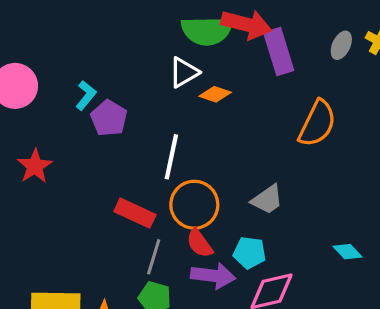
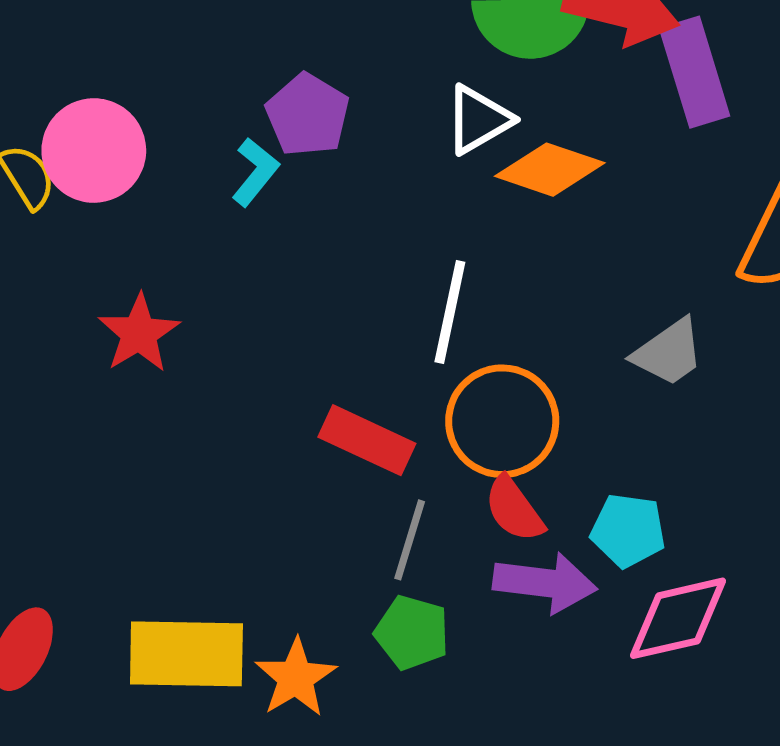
orange diamond: (215, 94) -> (550, 170), size x1.4
purple pentagon: (109, 118) -> (308, 115), moved
gray trapezoid: (267, 200) -> (668, 352), moved

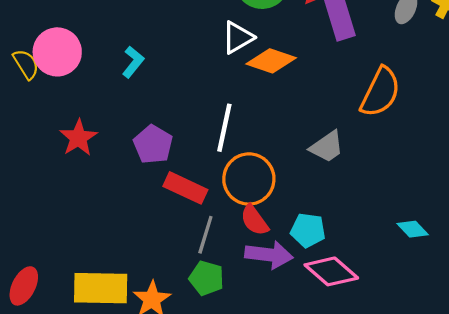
purple pentagon: (308, 115) -> (153, 144), moved
pink diamond: (678, 618) -> (331, 271), turned 54

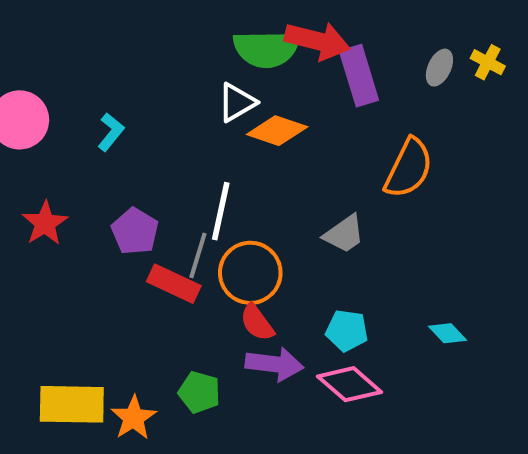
cyan pentagon: (308, 230) -> (347, 331), moved
gray line: (205, 235) -> (198, 255), moved

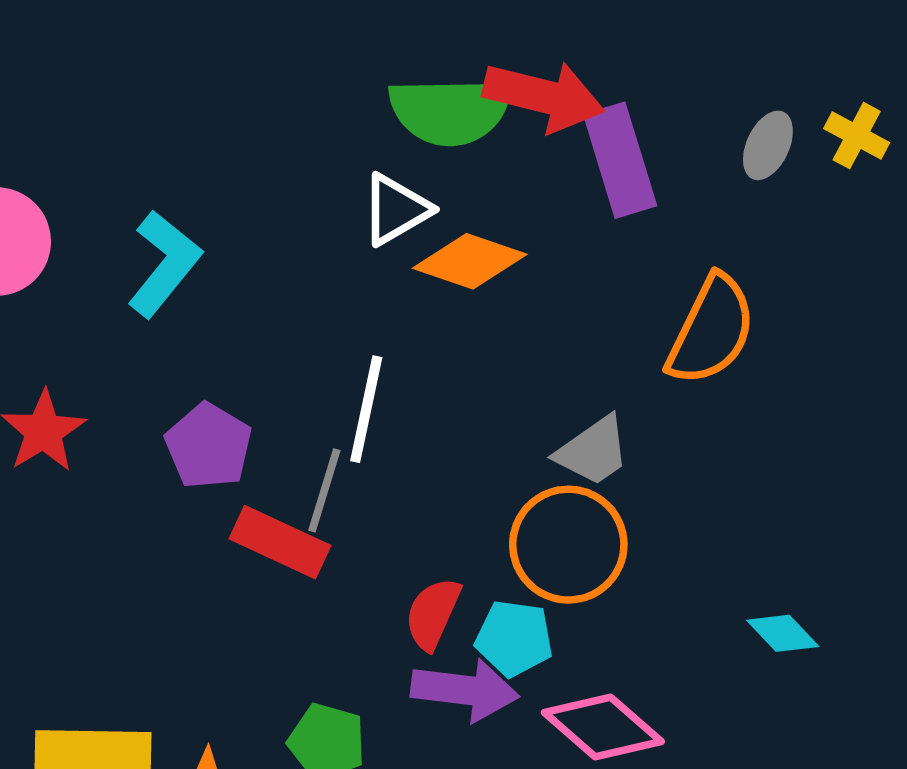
cyan L-shape: (111, 132) -> (164, 264), size x1.5
orange circle: (250, 273) -> (568, 545), moved
red semicircle: (257, 322) -> (433, 614), turned 60
cyan pentagon: (347, 331) -> (514, 638), moved

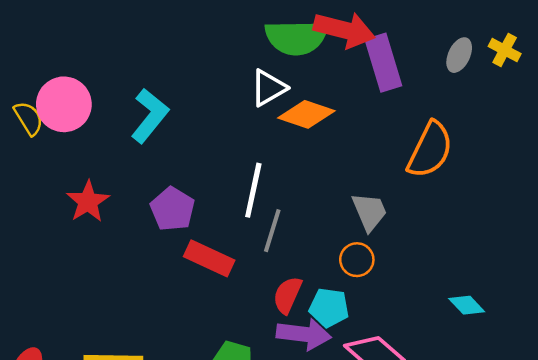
gray trapezoid: (593, 451) -> (369, 212), turned -78
gray line: (324, 490) -> (272, 231), moved
orange circle: (568, 545) -> (357, 260), size x0.6

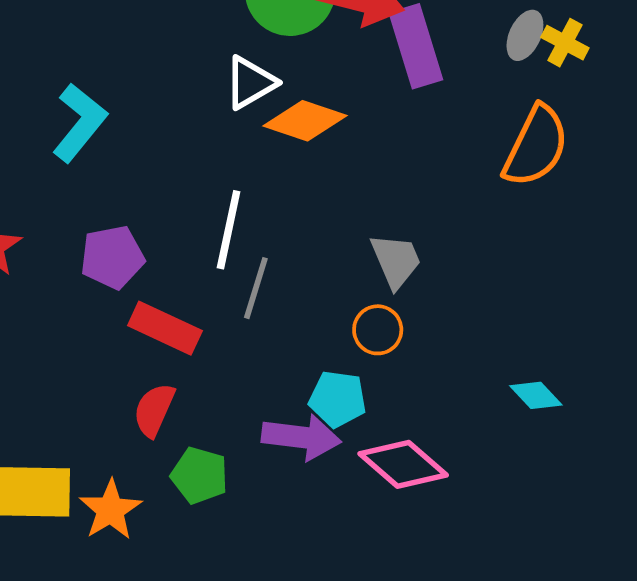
yellow cross: (505, 50) -> (565, 43), moved
orange semicircle: (430, 150) -> (536, 146), moved
purple pentagon: (172, 209) -> (112, 257), turned 30
red semicircle: (287, 295) -> (154, 410), moved

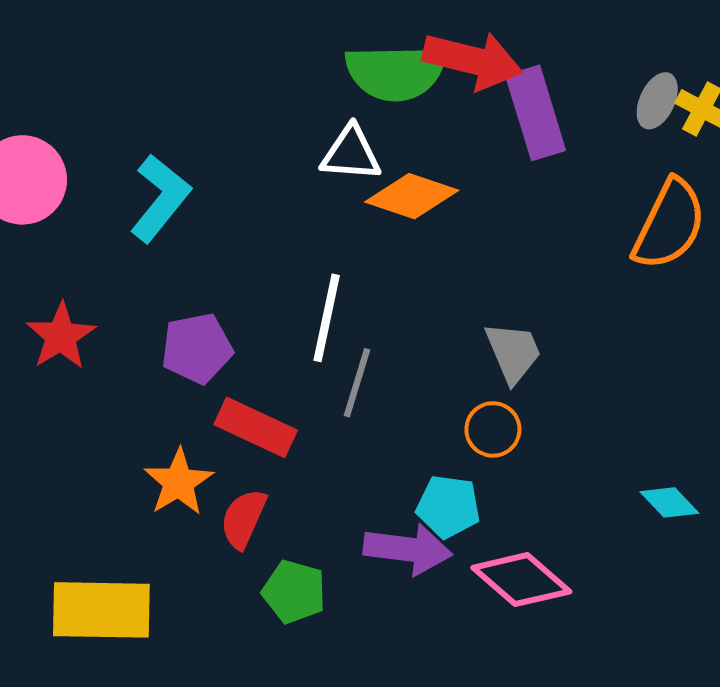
white triangle: (250, 83) -> (351, 154), turned 34
orange star: (110, 510) -> (178, 482), moved

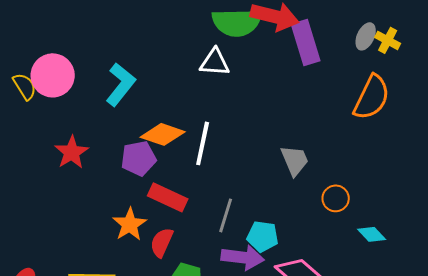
orange diamond: (412, 196) -> (163, 134), moved
gray line: (357, 383) -> (226, 215), moved
orange circle: (493, 429) -> (336, 198), moved

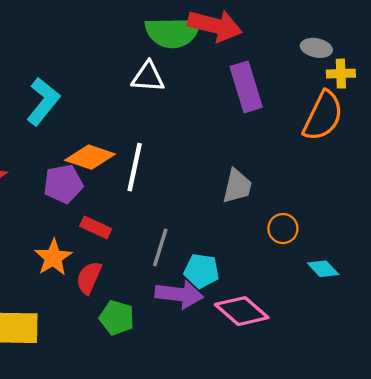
gray ellipse: (366, 36) -> (316, 48), turned 76
yellow cross: (388, 40) -> (341, 74), moved, turned -30
purple rectangle: (306, 42) -> (246, 87), moved
gray trapezoid: (295, 160) -> (237, 186), turned 36
red rectangle: (168, 197) -> (96, 227), size x0.7

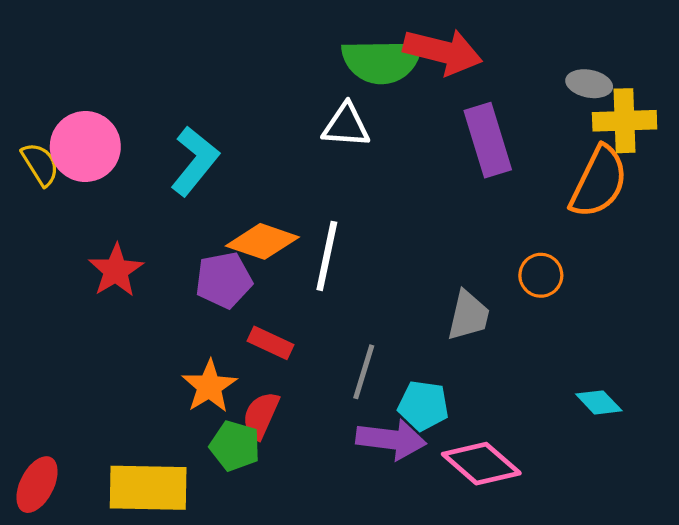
yellow cross: (341, 74) -> (625, 121), size x1.5
gray trapezoid: (237, 186) -> (468, 316), moved
orange circle: (283, 229) -> (541, 275), moved
green pentagon: (117, 318) -> (235, 446), moved

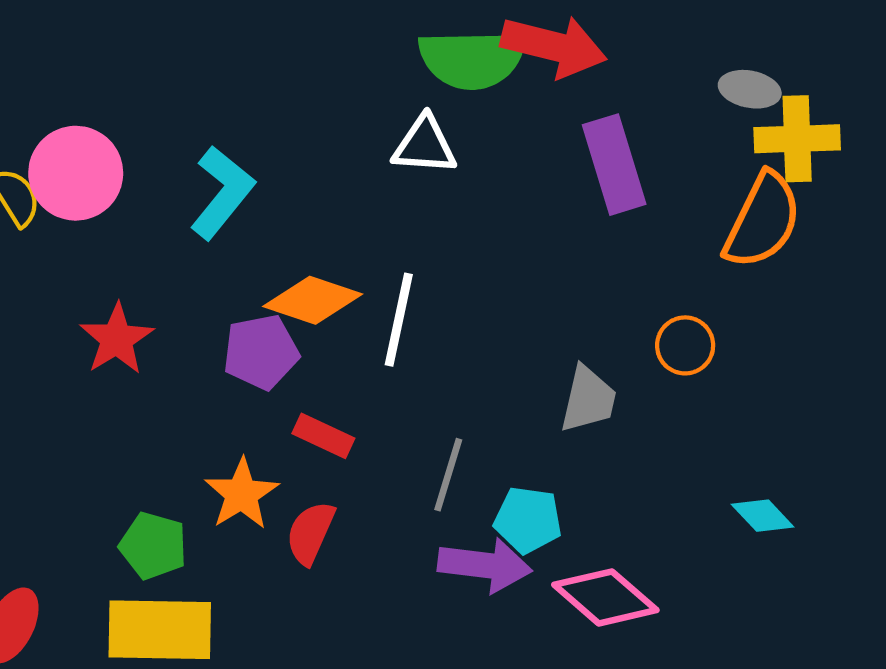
green pentagon: (235, 446) -> (153, 546), moved

